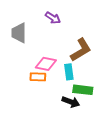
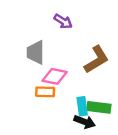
gray trapezoid: (19, 33) -> (36, 52), moved
cyan rectangle: (69, 72) -> (82, 106), moved

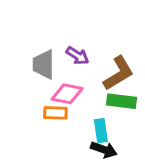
purple arrow: (63, 21) -> (77, 56), moved
green rectangle: (99, 107) -> (121, 101), moved

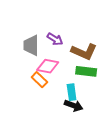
brown L-shape: (119, 73) -> (84, 52), turned 55
orange rectangle: (55, 113) -> (39, 80), turned 42

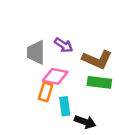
orange rectangle: (39, 80) -> (46, 92), turned 63
cyan rectangle: (72, 92) -> (65, 106), moved

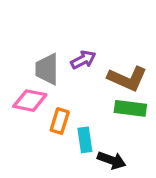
purple arrow: (64, 45) -> (83, 60), turned -60
pink diamond: (55, 76) -> (30, 101), moved

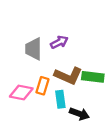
brown L-shape: (127, 79) -> (68, 76), moved
pink diamond: (30, 101) -> (21, 92), moved

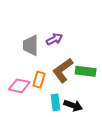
brown L-shape: (68, 76) -> (63, 70), turned 120
cyan rectangle: (60, 99) -> (56, 102), moved

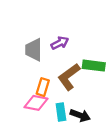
green rectangle: (86, 71) -> (94, 66), moved
pink diamond: (19, 86) -> (36, 103), moved

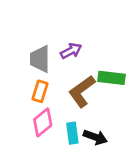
orange rectangle: (43, 87) -> (40, 91), moved
pink diamond: (36, 103) -> (43, 122), turned -50

